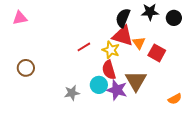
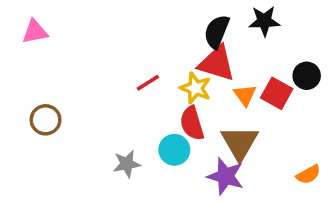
black circle: (174, 18) -> (307, 76), moved
orange triangle: (139, 43) -> (245, 95), moved
purple star: (117, 90) -> (226, 176), moved

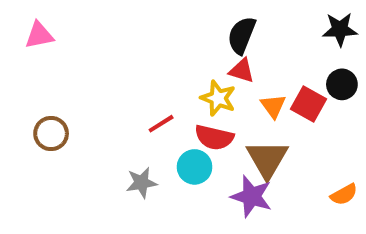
black star: (264, 21) -> (340, 29), moved
red triangle: (217, 63) -> (242, 71), size x0.6
red line: (148, 83) -> (161, 124), moved
red semicircle: (192, 123) -> (214, 137), turned -60

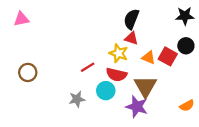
orange triangle: (273, 106) -> (149, 58), turned -32

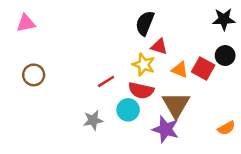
black semicircle: (131, 19) -> (145, 23), moved
brown circle: (28, 72) -> (34, 75), moved

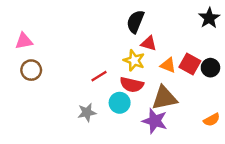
black star: (224, 19) -> (209, 18), turned -30
pink triangle: (26, 23) -> (24, 41), moved
black circle: (225, 56) -> (210, 68), moved
brown triangle: (176, 105) -> (164, 98), turned 48

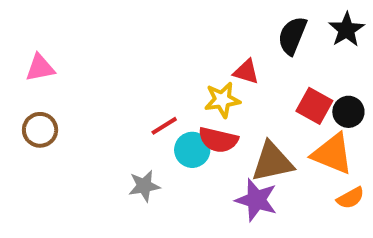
black semicircle: (135, 22) -> (292, 36), moved
yellow star: (134, 60) -> (222, 100), turned -30
orange triangle: (168, 65) -> (332, 154), moved, size x1.6
brown circle: (31, 70) -> (40, 130), moved
cyan circle: (120, 103) -> (192, 150), moved

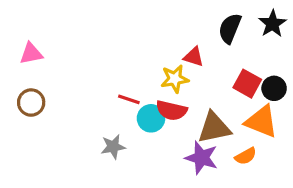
red line: (164, 126) -> (129, 99), turned 50
orange semicircle: (350, 198) -> (246, 156), moved

